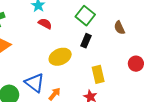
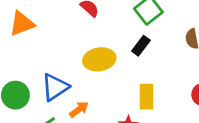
blue triangle: (35, 83) -> (55, 87), turned 35

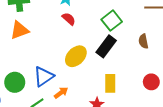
black rectangle: (141, 46) -> (106, 46), size x1.5
yellow ellipse: (99, 59) -> (76, 56), turned -35

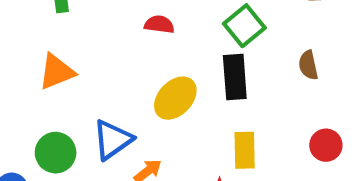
red semicircle: (69, 19) -> (159, 24), turned -32
orange triangle: (19, 30) -> (57, 72), moved
black rectangle: (106, 46) -> (235, 77), turned -40

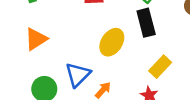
yellow rectangle: (245, 150) -> (160, 67), turned 55

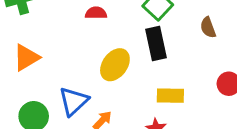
yellow rectangle: (160, 67) -> (170, 96), turned 45

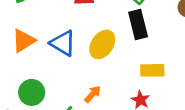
blue triangle: (74, 101) -> (63, 43), moved, turned -44

